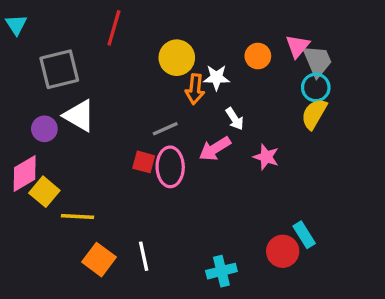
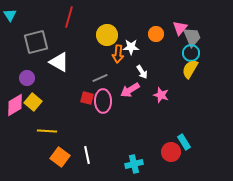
white triangle: (79, 116) -> (59, 62), moved
yellow square: (44, 192) -> (33, 102), moved

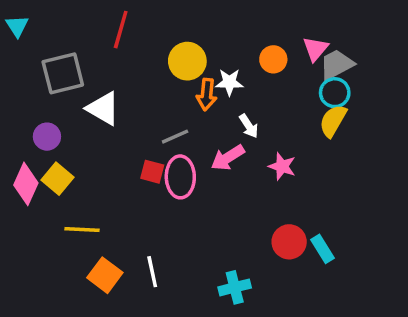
gray trapezoid: (192, 37) -> (336, 65), turned -95
pink diamond: (15, 105) -> (26, 184), turned -35
red circle: (171, 152) -> (289, 242), moved

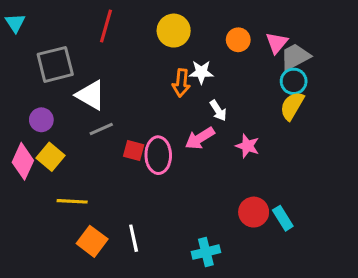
orange circle: (273, 59) -> (238, 40), moved
yellow circle: (187, 61) -> (174, 31), moved
gray line: (175, 137) -> (101, 129), moved

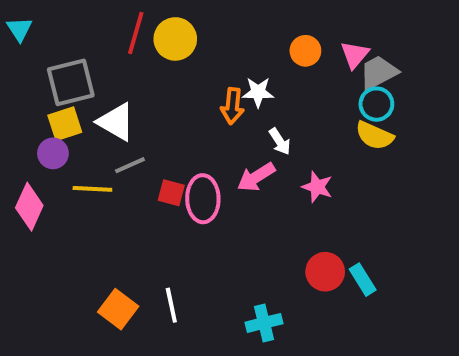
yellow circle: (174, 31) -> (175, 39), moved
yellow semicircle: (292, 106) -> (374, 136), turned -96
yellow square: (51, 157) -> (65, 124), moved, turned 32
yellow line: (72, 201) -> (92, 189), moved

